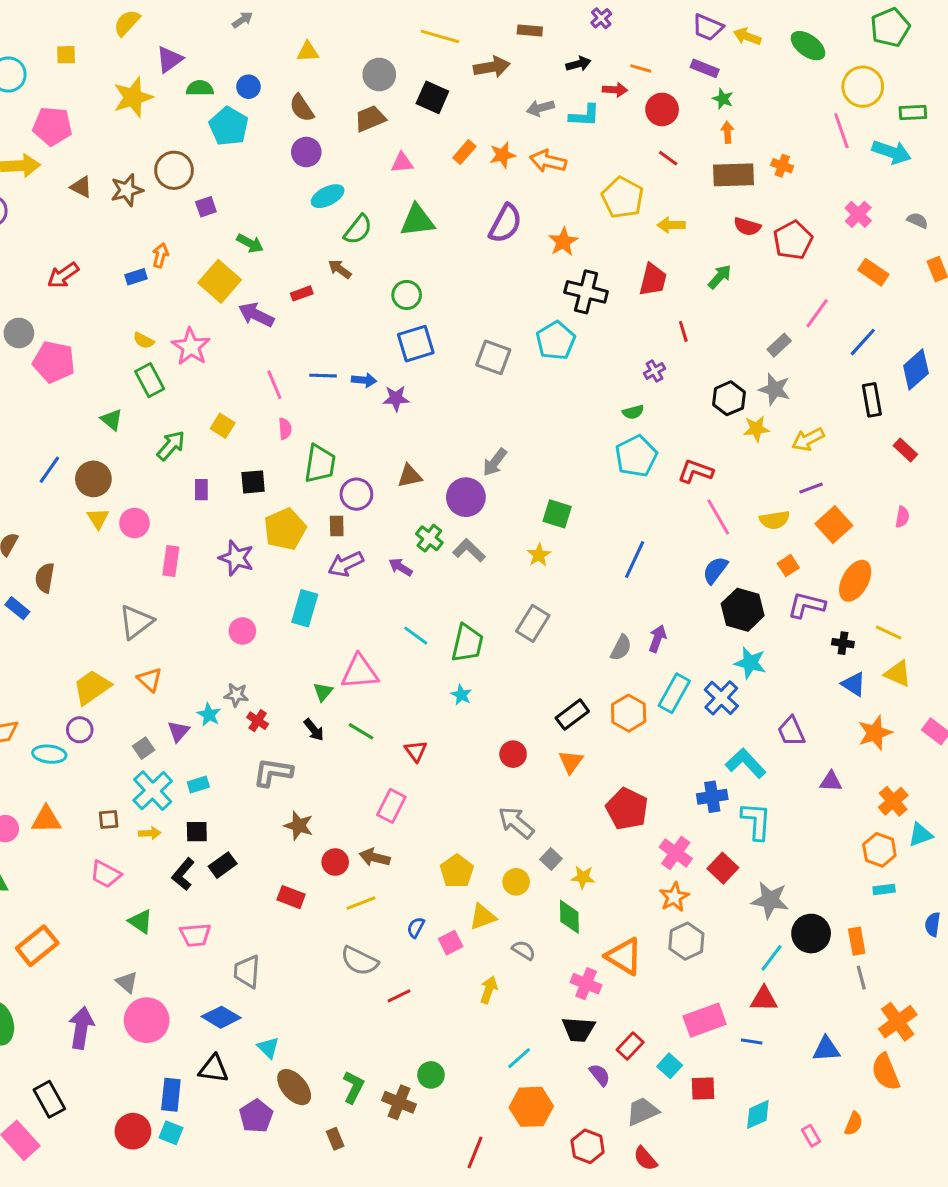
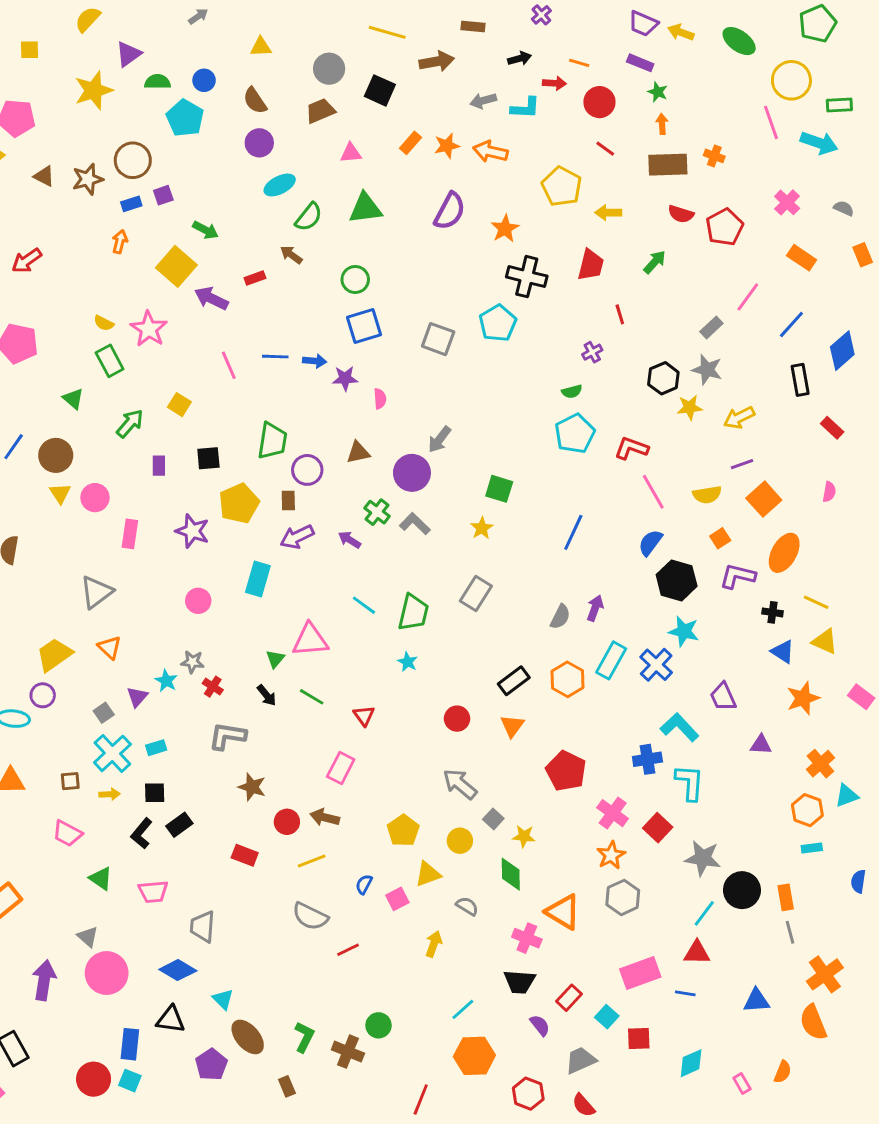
blue rectangle: (136, 277) -> (131, 204), moved
pink semicircle: (285, 429) -> (380, 399), moved

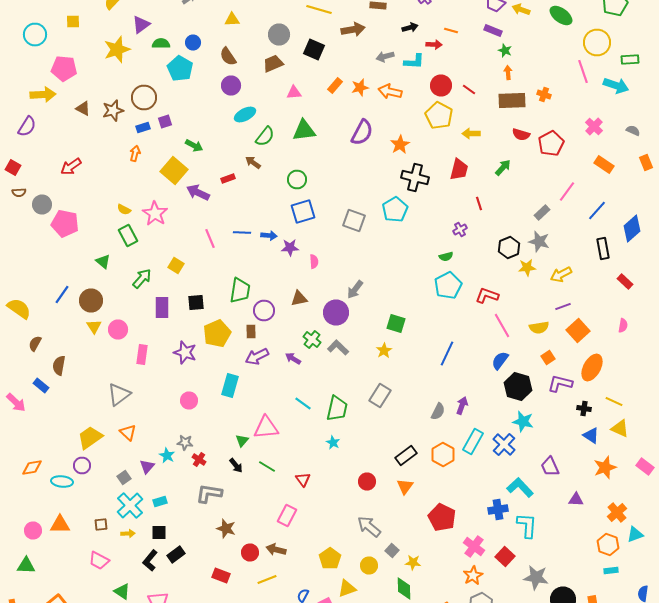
red circle: (599, 102) -> (441, 86), moved
purple rectangle: (159, 466) -> (162, 308), size x1.5

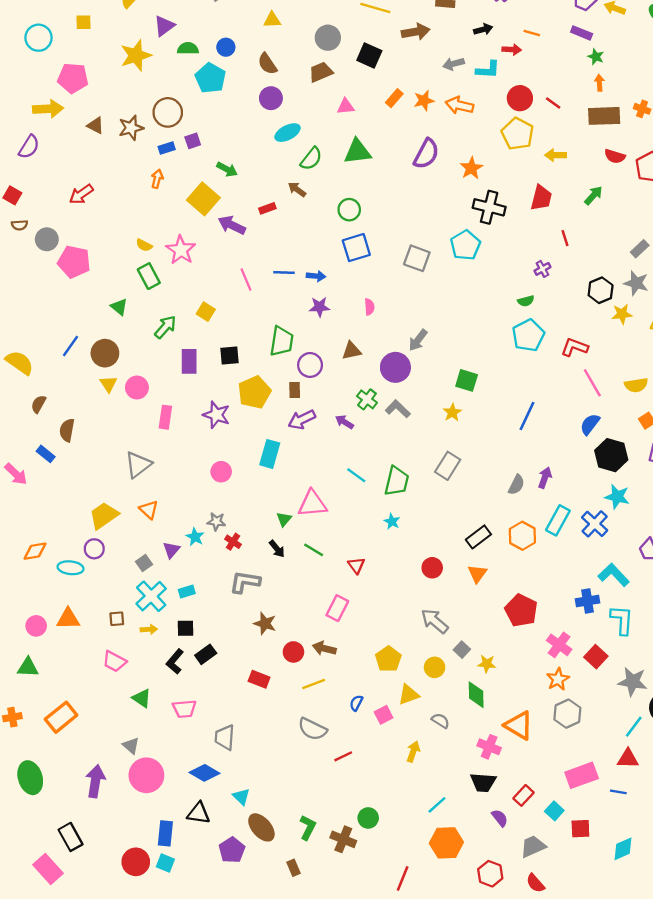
purple star: (290, 248) -> (320, 307), moved

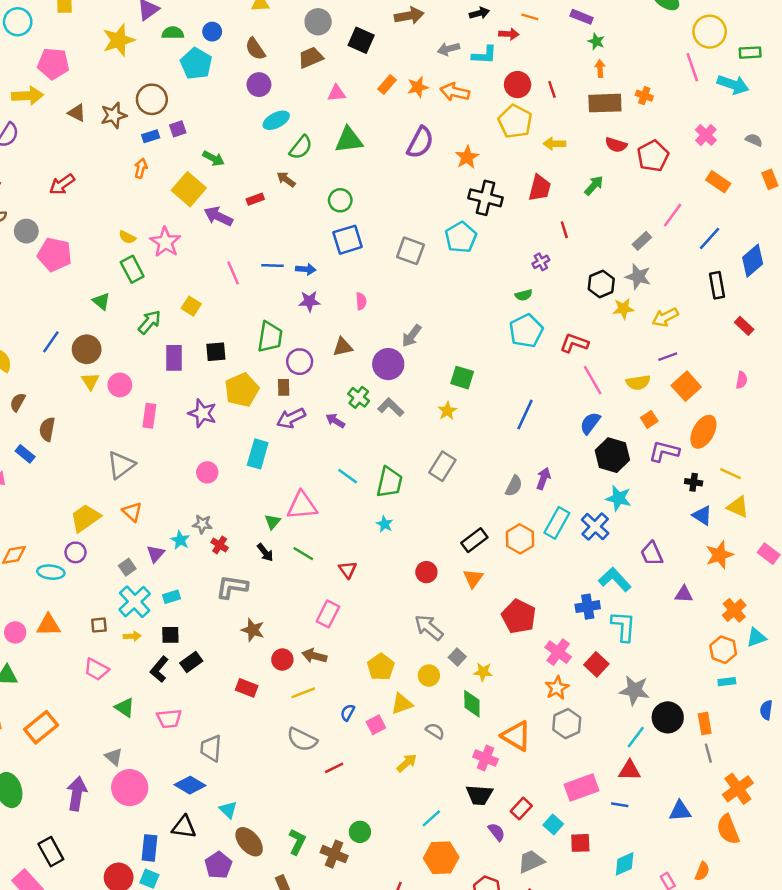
red line: (553, 103) -> (552, 89), turned 35
yellow arrow: (413, 752) -> (407, 763), turned 30

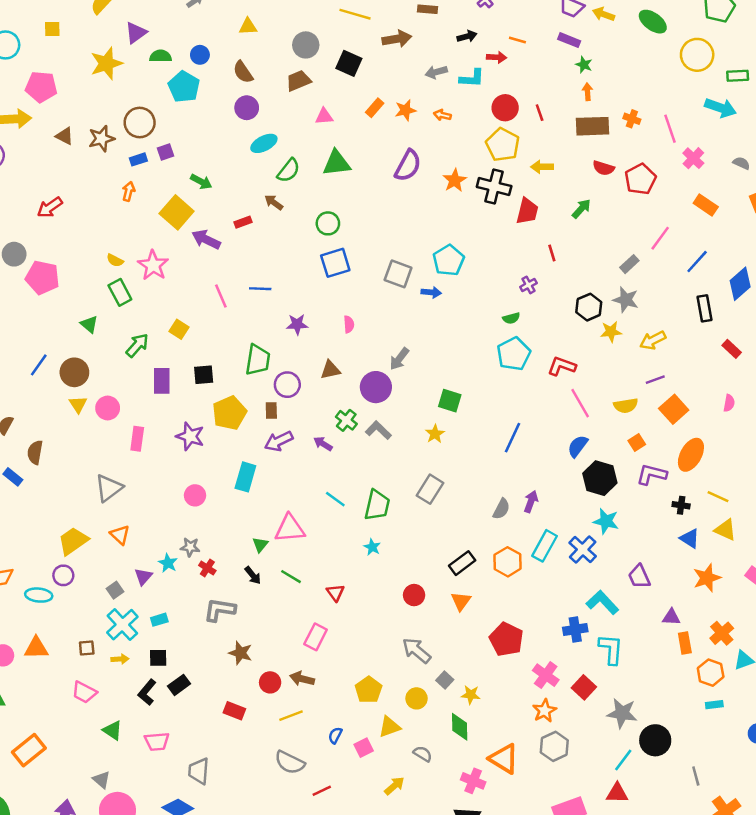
pink line: (692, 67) -> (670, 129), moved
orange arrow: (455, 92) -> (442, 115), size x0.6
black cross: (486, 198) -> (494, 186), moved
blue arrow: (306, 269) -> (431, 292), moved
orange rectangle: (705, 724) -> (685, 643), moved

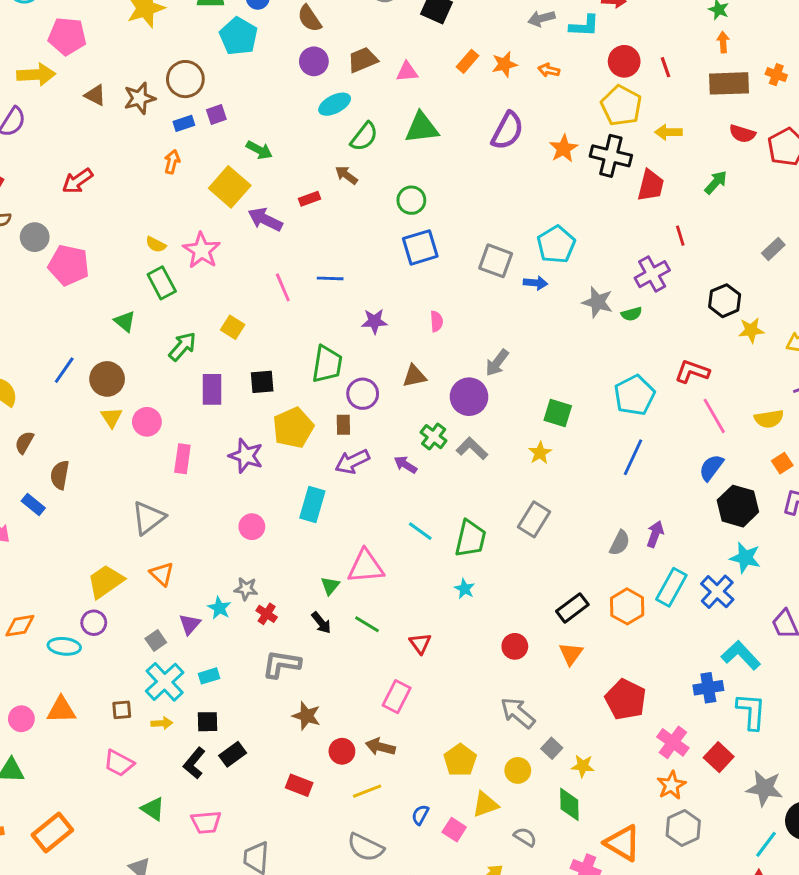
brown trapezoid: (298, 81) -> (363, 60), moved
purple cross: (528, 285) -> (652, 274), size x1.6
gray star: (626, 300) -> (598, 302), moved
cyan pentagon: (514, 354) -> (634, 395), moved
pink square: (364, 748) -> (454, 830), turned -30

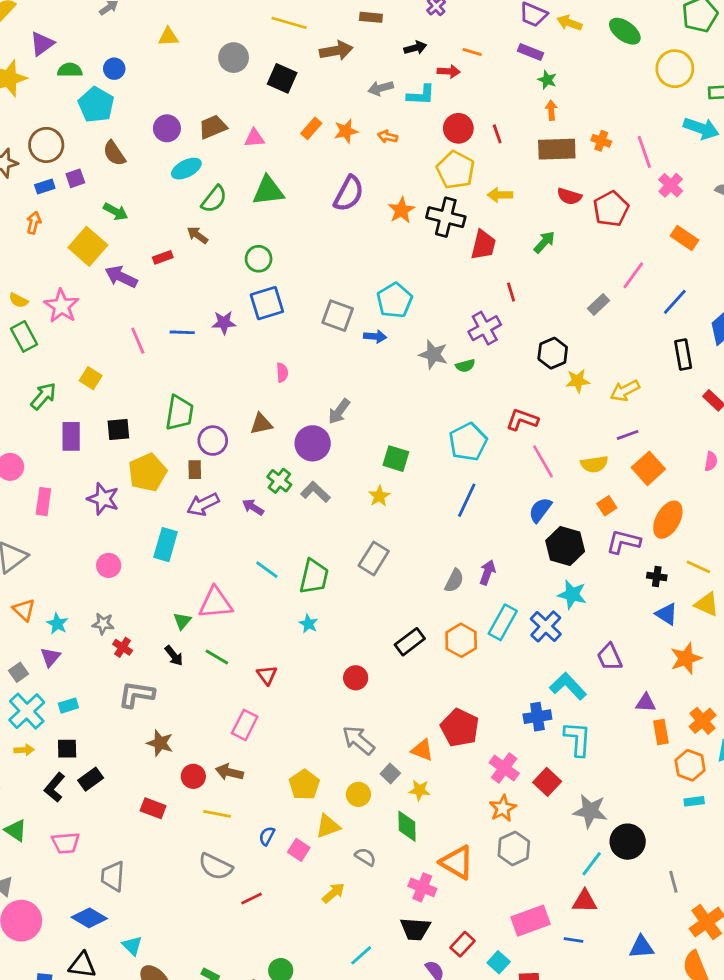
brown semicircle: (309, 18) -> (114, 153), moved
purple star: (374, 321) -> (224, 323), moved
cyan star: (219, 608) -> (57, 624), moved
orange triangle: (571, 654) -> (422, 750), moved, turned -45
yellow line: (367, 791) -> (217, 814), turned 32

